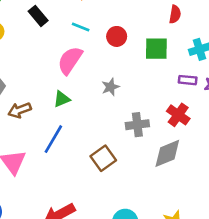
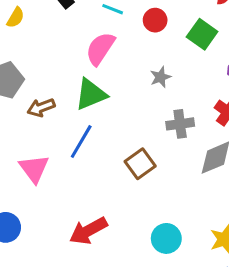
green square: (156, 49) -> (202, 34), turned 35
gray star: (110, 87) -> (160, 77), moved
green triangle: (62, 99) -> (91, 94), size x1.6

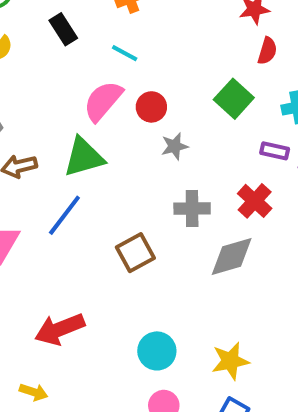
red circle: (155, 20) -> (151, 107), moved

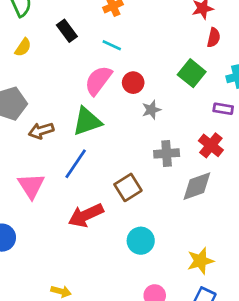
red arrow: (60, 329) -> (86, 215), moved
cyan circle: (157, 351) -> (141, 241), moved

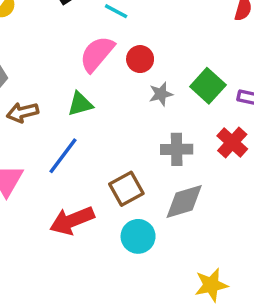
green square: (192, 73) -> (208, 86), moved
green triangle: (87, 121) -> (80, 104), size x0.7
gray diamond: (197, 186) -> (184, 202), moved
cyan circle: (141, 241) -> (138, 236), moved

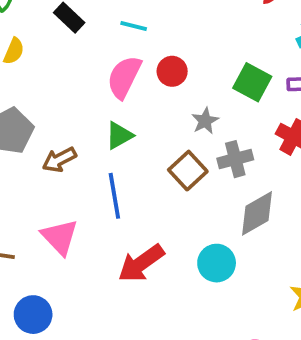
gray star: (161, 94) -> (205, 121), moved
blue line: (63, 156) -> (114, 196), turned -33
brown square: (126, 189) -> (188, 171), moved

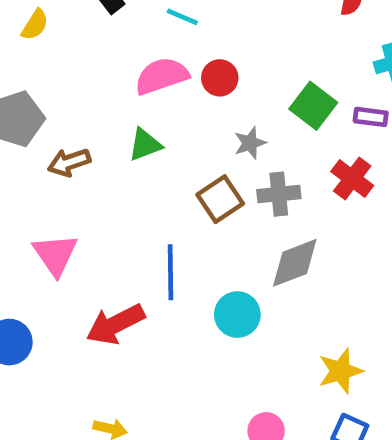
pink semicircle: (124, 77) -> (162, 76), turned 36
blue line: (114, 196) -> (171, 272), moved
red arrow: (141, 263) -> (115, 324), moved

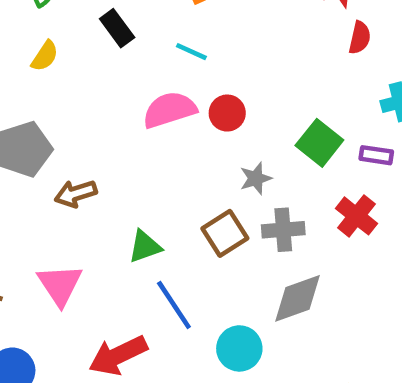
green triangle: (145, 145) -> (145, 247), moved
blue line: (171, 272) -> (174, 305), turned -34

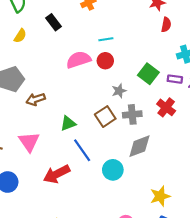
cyan line: (191, 52) -> (106, 39), moved, turned -32

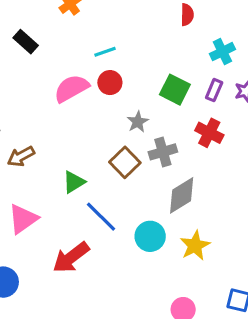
purple rectangle: (175, 79) -> (214, 90), turned -64
pink triangle: (29, 142) -> (23, 219), turned 40
yellow star: (160, 196) -> (195, 246), moved

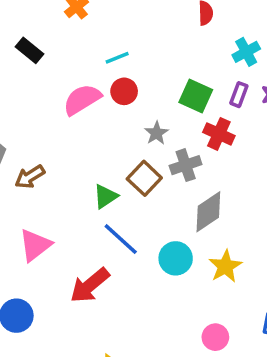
red cross: (209, 133) -> (219, 134), moved
green triangle: (74, 182) -> (106, 196), moved

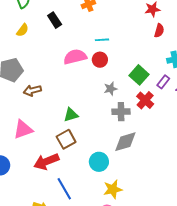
brown square: (144, 178) -> (66, 139), moved
blue line: (121, 239) -> (64, 189), moved
yellow star: (225, 266) -> (113, 189), moved

